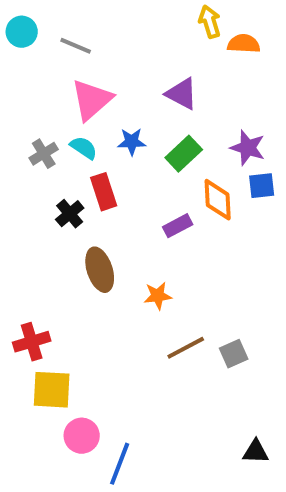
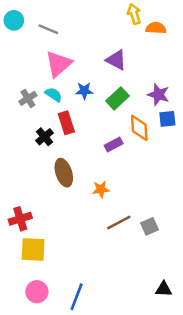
pink circle: (82, 436) -> (37, 292), moved

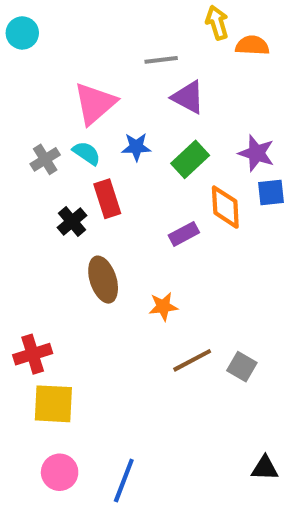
gray line: (48, 29) -> (161, 60), moved, turned -30
gray square: (150, 226) -> (242, 367), turned -36

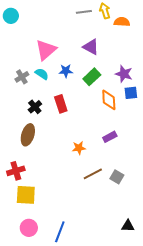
gray line: (161, 60) -> (84, 12), moved
red rectangle: (107, 199) -> (61, 104), moved
purple rectangle: (184, 234) -> (110, 137), moved
brown ellipse: (103, 280) -> (28, 135), moved, turned 35

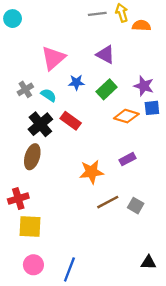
cyan semicircle: (42, 74) -> (49, 95), moved
orange diamond: (109, 100) -> (126, 116), turned -70
red rectangle: (61, 104) -> (71, 121), turned -36
black cross: (35, 107) -> (40, 124), size x1.5
orange star: (79, 148) -> (92, 172), size x1.5

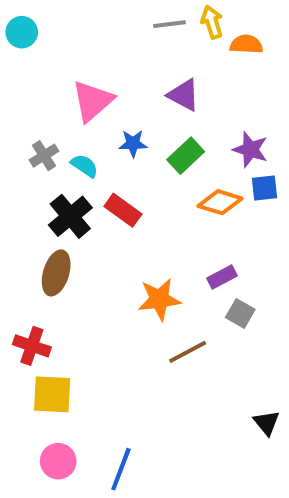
red cross: (18, 199) -> (32, 346), turned 36
gray square: (136, 206) -> (240, 313), moved
black triangle: (148, 262) -> (267, 423), moved, turned 49

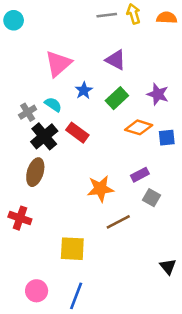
orange semicircle: (246, 44) -> (167, 18), moved
blue star: (133, 143) -> (84, 90), turned -30
gray cross: (44, 156) -> (28, 112), moved
blue square: (265, 188) -> (167, 138), moved
yellow square: (52, 394) -> (72, 249), moved

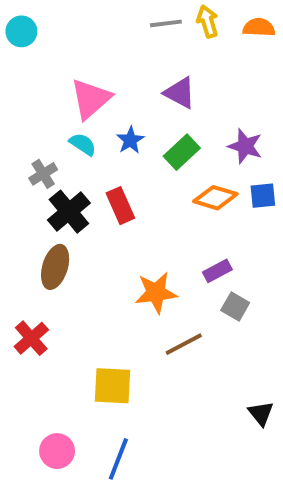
cyan semicircle: (53, 104) -> (83, 144), moved
red rectangle: (77, 133) -> (120, 206), turned 30
blue square: (167, 138) -> (263, 196), moved
red cross: (20, 218) -> (31, 338), turned 30

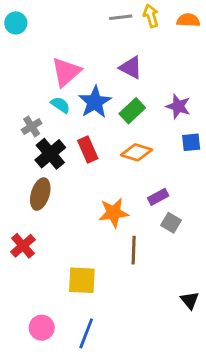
blue star: (130, 140) -> (95, 102), size x1.6
orange diamond: (215, 198) -> (137, 152), moved
brown line: (184, 344) -> (134, 250), turned -60

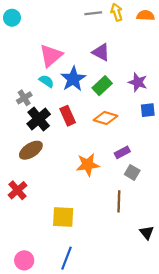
brown ellipse: (40, 194) -> (31, 150), turned 40
brown line: (134, 250) -> (119, 201), moved
pink circle: (42, 328) -> (24, 260), moved

